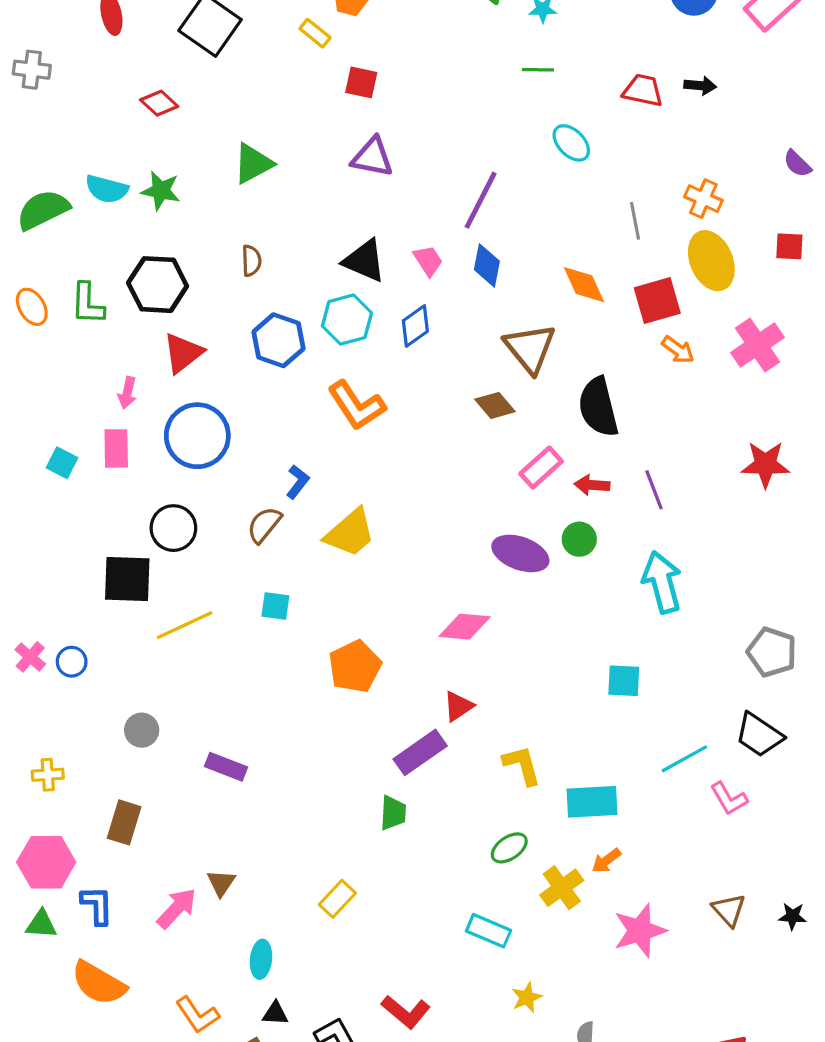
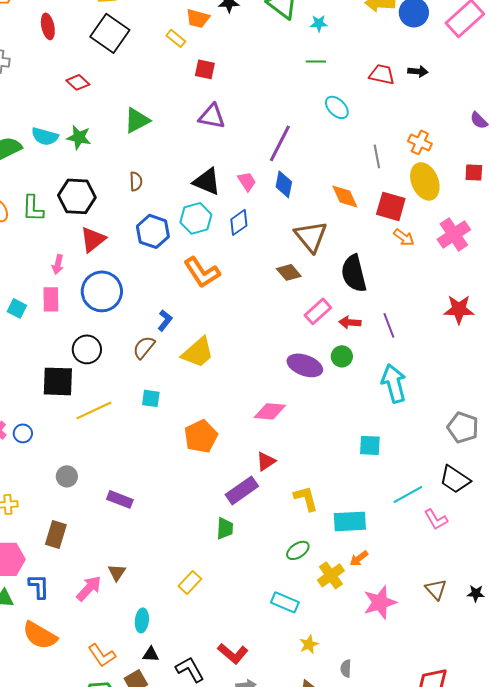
red square: (657, 300) -> (391, 206), turned 32

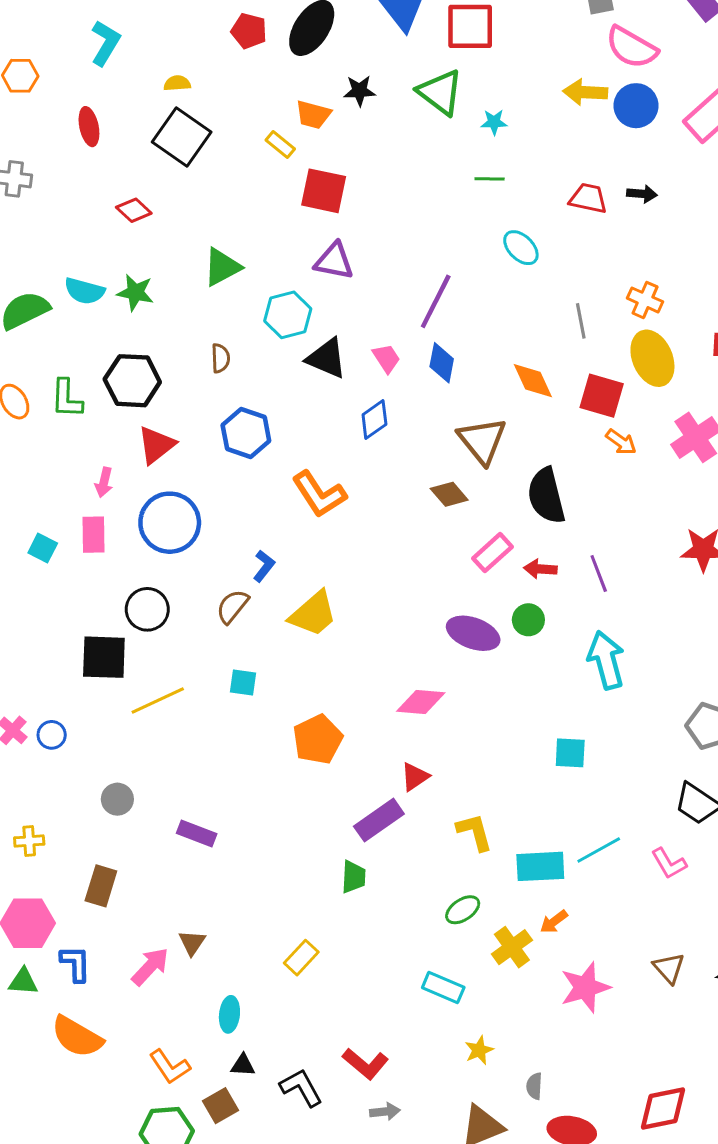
red square: (205, 69) -> (324, 191), size x1.5
cyan hexagon: (196, 218) -> (288, 315), moved
cyan line: (408, 494) -> (599, 850), moved

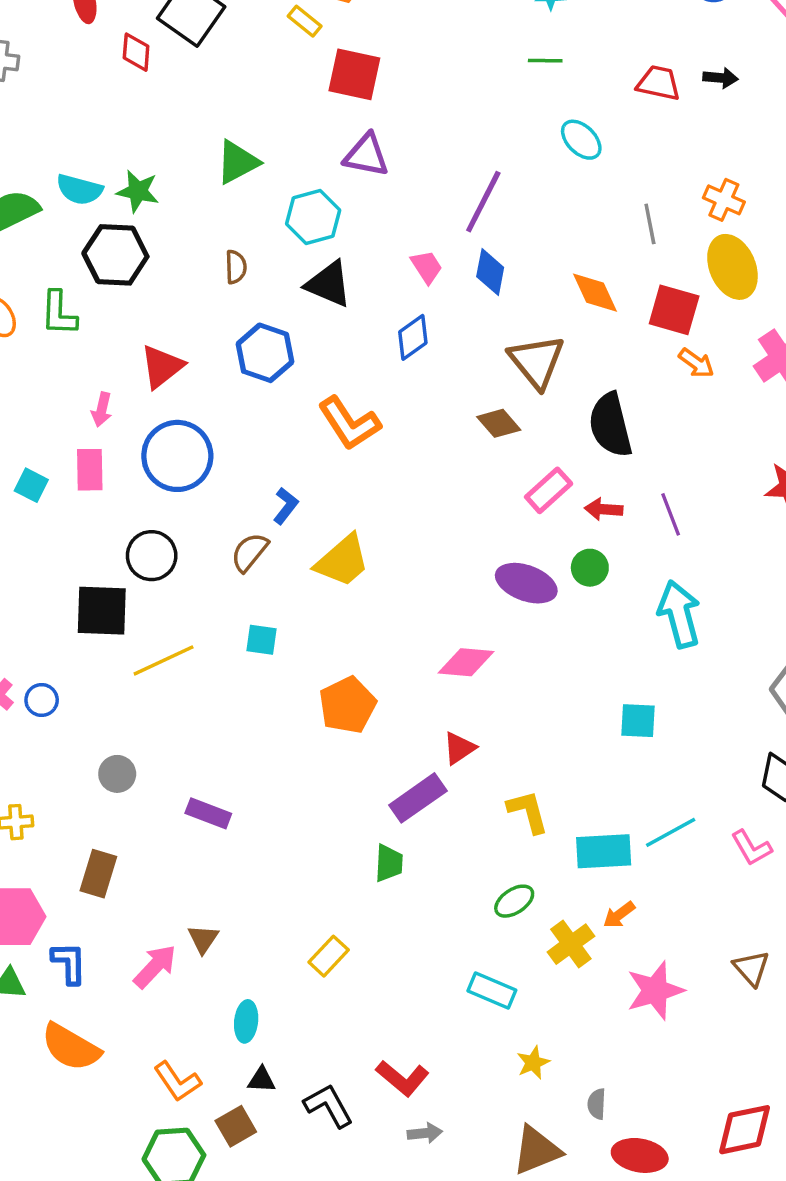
red diamond: (134, 210) -> (136, 52), moved, turned 52
black triangle: (327, 358) -> (329, 284), moved
black hexagon: (132, 381) -> (115, 255), moved

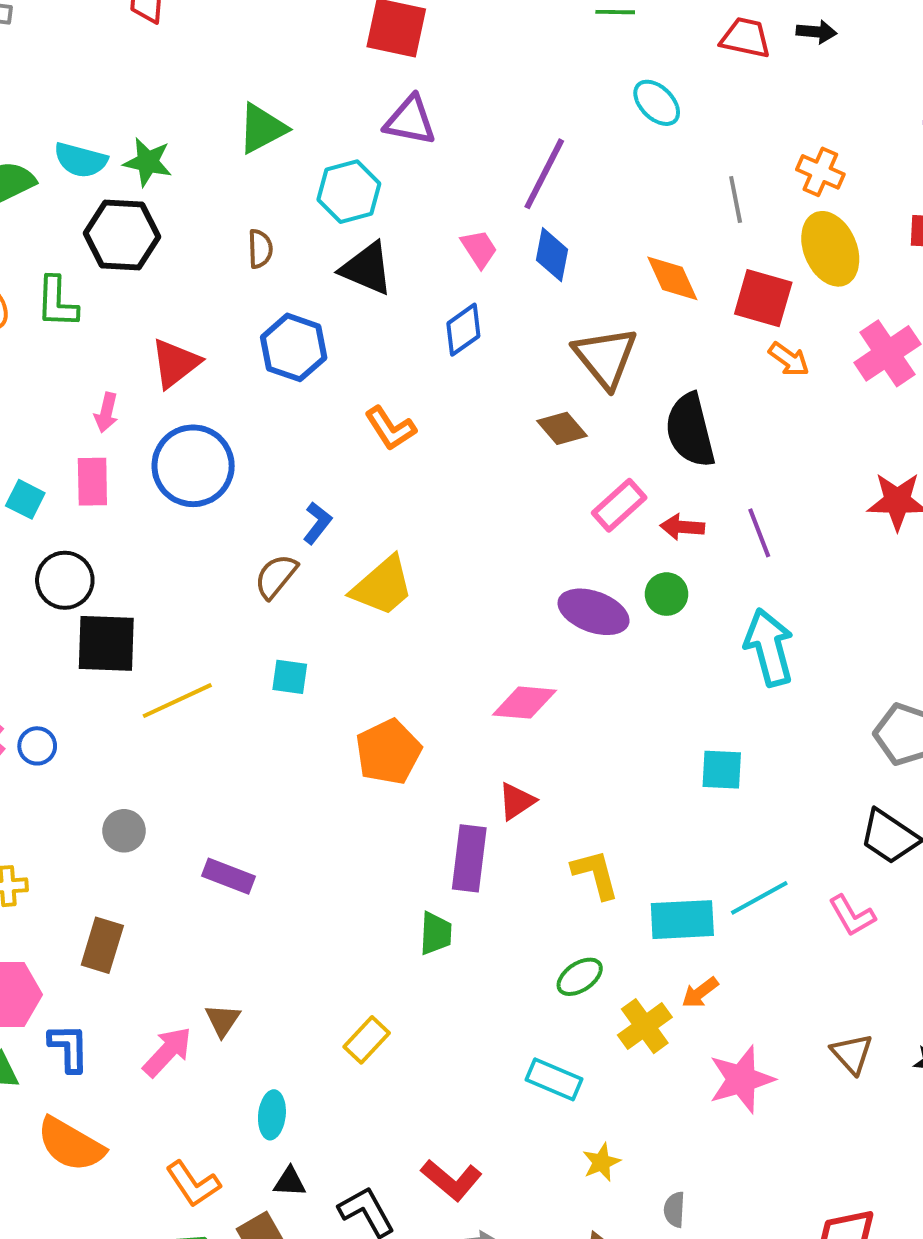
orange L-shape: (349, 423) -> (390, 428), size x0.7
black circle: (152, 556) -> (65, 580), moved
purple rectangle: (418, 798) -> (469, 858), turned -48

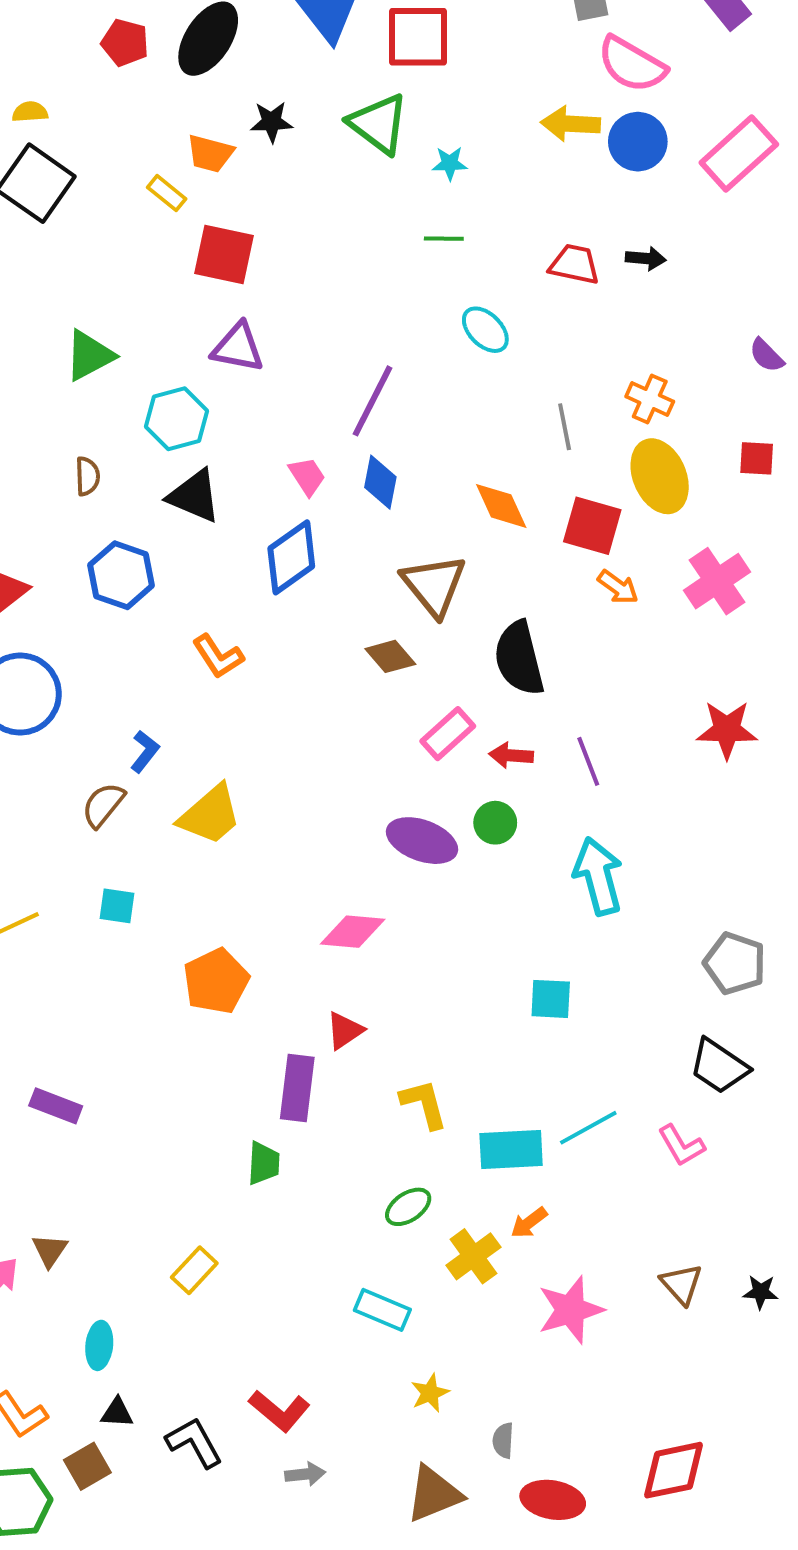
blue diamond: (463, 330) -> (291, 557), size x1.4

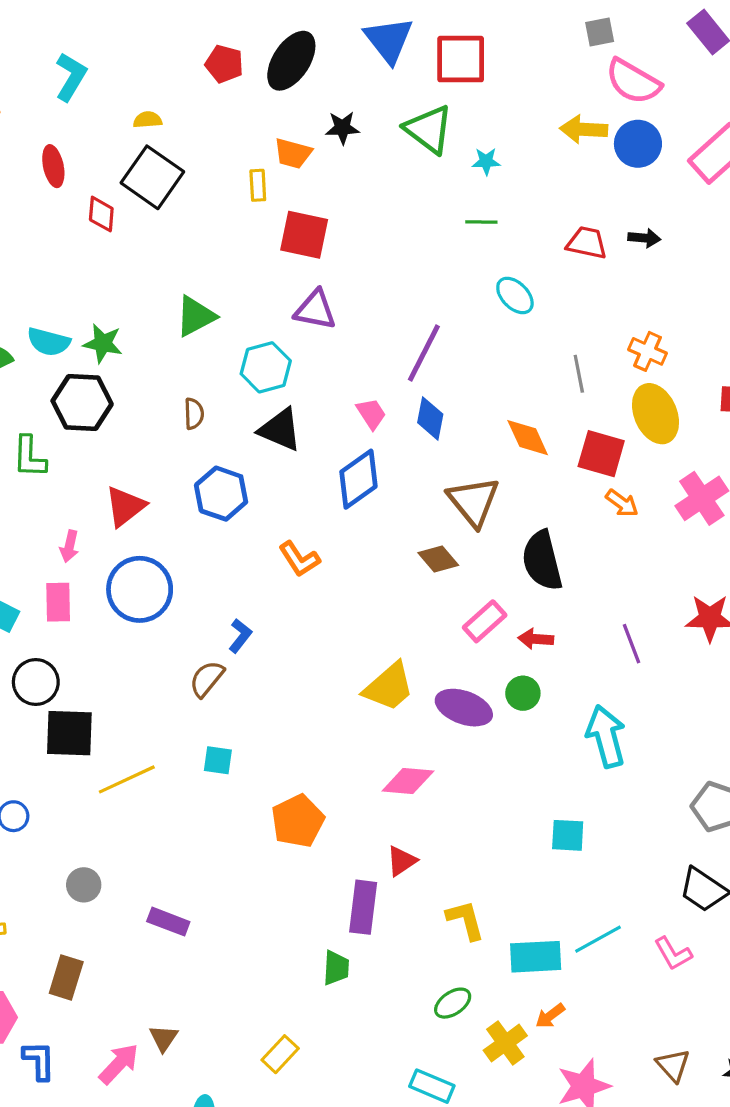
yellow rectangle: (167, 193) -> (258, 185), turned 48
purple line: (588, 761) -> (632, 644), moved
yellow trapezoid: (210, 815) -> (389, 687), moved

